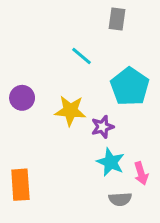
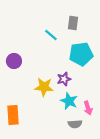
gray rectangle: (117, 19) -> (73, 23), moved
cyan pentagon: (130, 87) -> (81, 54), turned 30
yellow star: (70, 111) -> (44, 87), moved

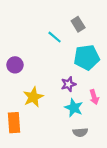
gray rectangle: (73, 23) -> (78, 24), turned -40
yellow star: (44, 87) -> (33, 97), moved, turned -30
pink arrow: (88, 108) -> (94, 97), moved

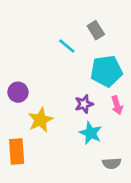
purple circle: (15, 65) -> (18, 92), moved
pink arrow: (94, 97) -> (117, 105), moved
gray semicircle: (80, 132) -> (112, 163), moved

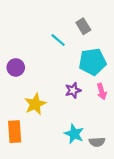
purple circle: (18, 92) -> (16, 67), moved
cyan star: (91, 133) -> (74, 134), moved

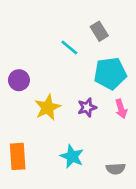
yellow star: (35, 104) -> (48, 107), moved
cyan star: (74, 134) -> (72, 156), moved

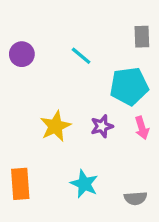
gray rectangle: (99, 31) -> (142, 37), moved, turned 30
purple circle: (19, 80) -> (22, 54), moved

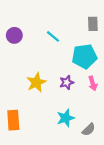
cyan star: (84, 184) -> (66, 118), moved, turned 30
gray semicircle: (135, 198) -> (89, 130), turned -40

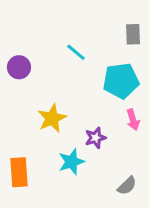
purple circle: (14, 35) -> (19, 67), moved
purple star: (67, 82) -> (95, 138), moved
cyan star: (66, 118) -> (71, 162), moved

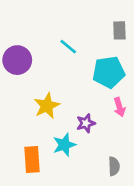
purple circle: (19, 67) -> (17, 60), size x1.4
orange rectangle: (19, 172) -> (32, 160), moved
gray semicircle: (127, 186) -> (114, 166), turned -48

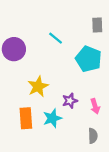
cyan pentagon: (109, 72) -> (88, 59), turned 30
pink arrow: (119, 107) -> (95, 106), moved
orange rectangle: (32, 160) -> (26, 118), moved

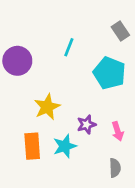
gray rectangle: (97, 25) -> (120, 31), turned -32
cyan line: (56, 38) -> (69, 47), turned 72

